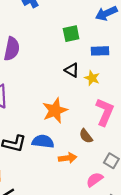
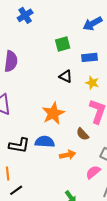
yellow star: (92, 78) -> (92, 83), moved

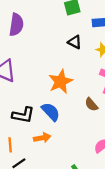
blue semicircle: (45, 142) -> (51, 112), turned 42
orange arrow: (68, 155) -> (42, 138), moved

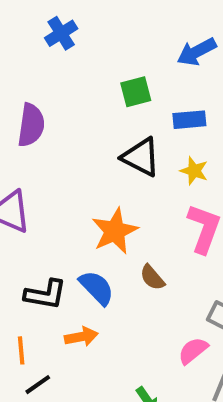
black triangle: (75, 42) -> (141, 157), size x1.5
brown semicircle: (91, 104) -> (152, 278), moved

